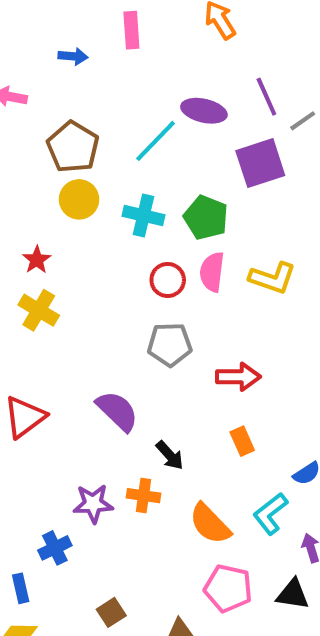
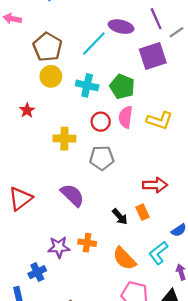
yellow cross: (39, 310) -> (64, 139), moved, turned -30
red arrow: (238, 377) -> (155, 185), moved
black arrow: (170, 455) -> (120, 217), moved

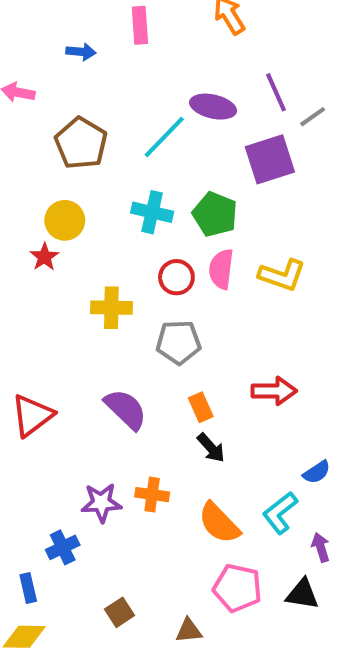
yellow circle: (51, 76) -> (65, 220), moved
orange rectangle: (143, 212) -> (201, 407), moved

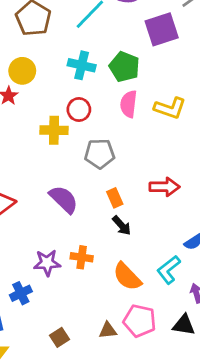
red circle: (176, 277) -> (79, 109), moved
brown triangle: (189, 631) -> (108, 330), moved

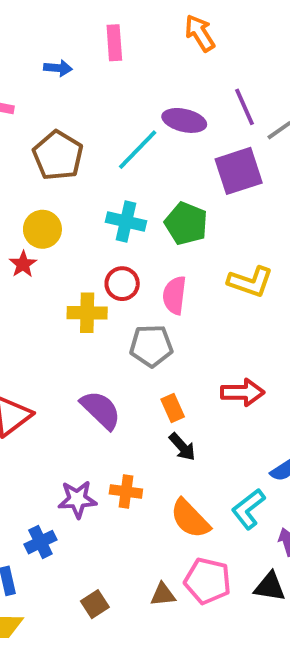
pink semicircle: (129, 104) -> (175, 295), moved

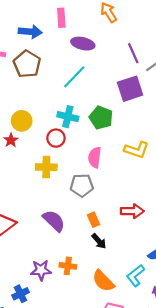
blue arrow: (58, 68) -> (30, 32), size x1.5
purple ellipse: (184, 120) -> (83, 44), moved
brown pentagon: (58, 155) -> (27, 64), moved
red circle: (122, 284) -> (56, 138), moved

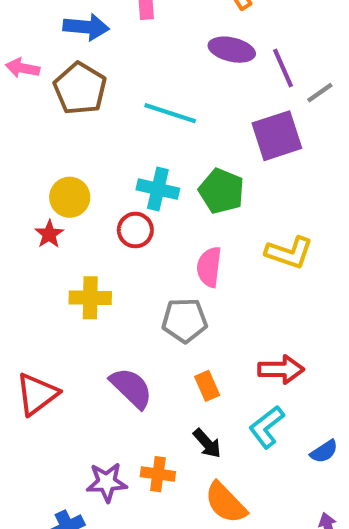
purple ellipse: (83, 44) -> (232, 50), moved
cyan line: (74, 77) -> (170, 113), turned 64
yellow cross: (46, 167) -> (90, 298), moved
black arrow: (99, 241) -> (207, 443), moved
cyan L-shape: (135, 276) -> (267, 427), moved

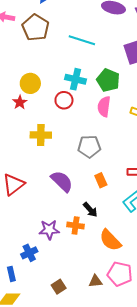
pink semicircle: (209, 267) -> (104, 107), moved
black arrow: (207, 443) -> (90, 210), moved

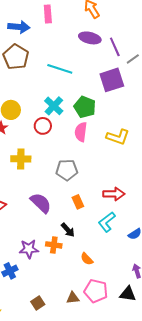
cyan cross: (76, 79) -> (54, 106), turned 30
orange semicircle: (110, 240) -> (87, 259), size x0.6

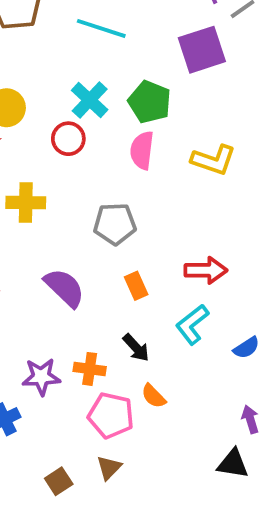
black arrow: (68, 230) -> (136, 348), moved
pink pentagon: (96, 291) -> (111, 415), moved
brown triangle: (73, 298) -> (109, 468), moved, turned -40

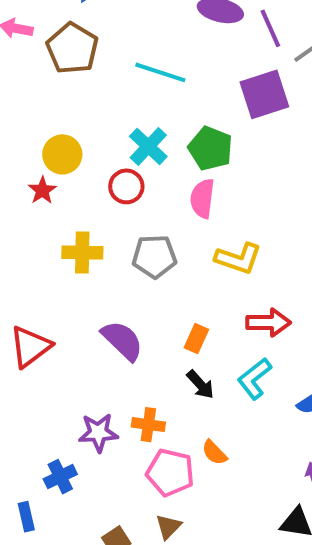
yellow L-shape: (213, 160) -> (238, 258), moved
gray pentagon: (115, 224) -> (154, 256), moved
orange rectangle: (136, 286) -> (196, 339), turned 48
black arrow: (136, 348) -> (200, 385), moved

